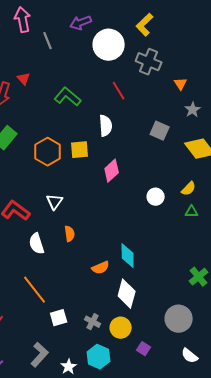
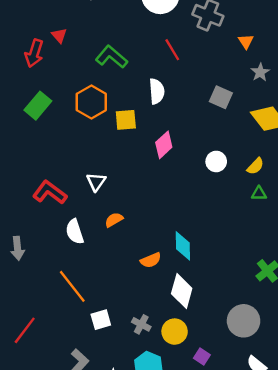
orange hexagon: (48, 152) -> (91, 102), moved
white circle: (156, 197) -> (216, 161), moved
orange semicircle: (70, 234) -> (114, 220), turned -112

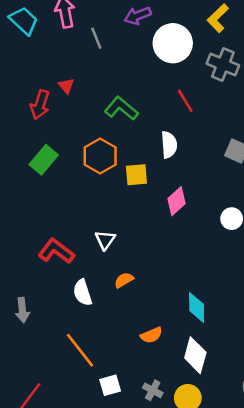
orange semicircle: (151, 260) -> (151, 335), moved

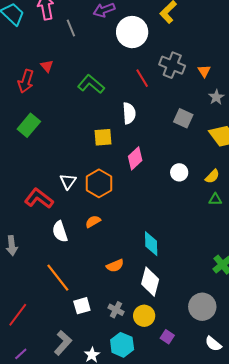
gray cross: (223, 65) -> (172, 65), moved
orange hexagon: (100, 156) -> (99, 183), moved
white triangle: (105, 240) -> (68, 181), moved

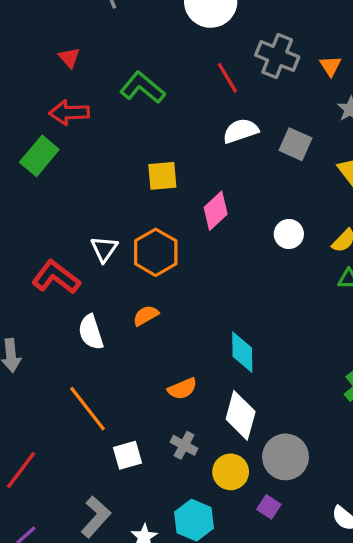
red arrow: (26, 81) -> (69, 113), moved, turned 70
white semicircle: (129, 113) -> (241, 131), moved, turned -105
gray circle: (202, 307) -> (285, 457), moved
gray cross: (116, 310) -> (184, 445), moved

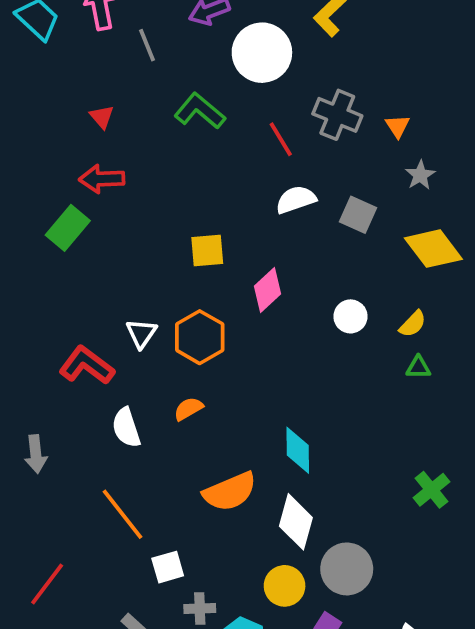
green L-shape: (142, 88) -> (200, 111), moved
orange semicircle: (182, 389) -> (230, 492), size x1.6
gray cross: (184, 445) -> (200, 609), moved, turned -30

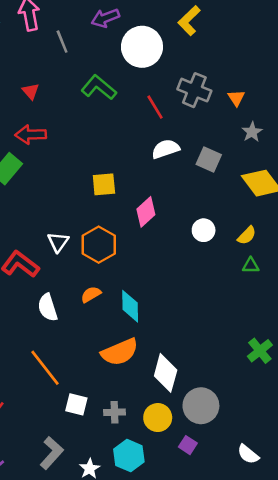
cyan diamond: (298, 450) -> (130, 306), moved
white square: (168, 567) -> (76, 404), turned 30
gray cross: (200, 609) -> (114, 412), moved

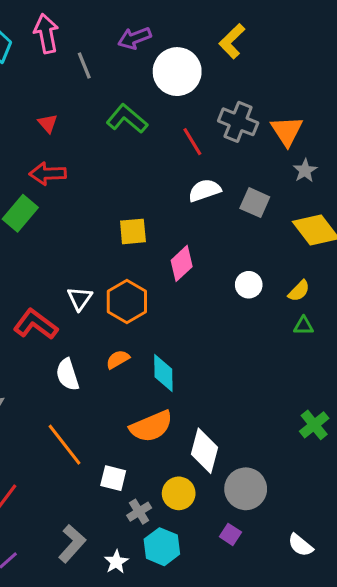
orange triangle: (236, 98) -> (287, 131), size x1.6
white square: (76, 404) -> (113, 478), moved
gray cross: (114, 412) -> (139, 512), moved, turned -30
yellow circle: (158, 418) -> (179, 493), moved

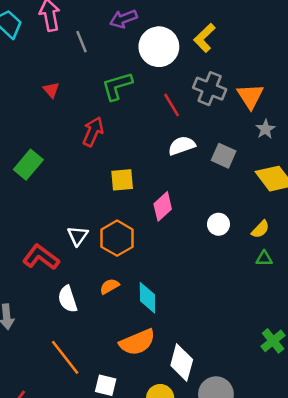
yellow L-shape: (232, 41) -> (205, 38), moved
green L-shape: (127, 119) -> (117, 86), turned -56
red arrow: (48, 174) -> (93, 132), moved, turned 116

